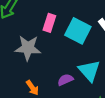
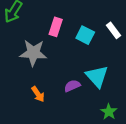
cyan square: (78, 31) -> (85, 35), size x0.7

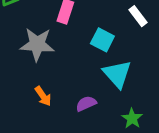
cyan square: (85, 35) -> (102, 40), moved
purple semicircle: (72, 86) -> (86, 104), moved

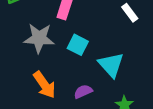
cyan square: (102, 40) -> (78, 45), moved
orange arrow: (43, 96) -> (44, 85), size x1.5

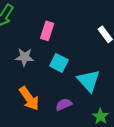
gray star: (39, 38) -> (25, 57), size x0.7

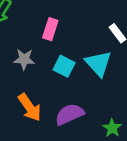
cyan triangle: (89, 81) -> (98, 63), moved
purple semicircle: (64, 104) -> (70, 114), size x1.5

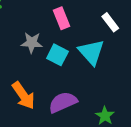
pink rectangle: (50, 29) -> (61, 18), moved, turned -40
gray star: (24, 59) -> (32, 43), moved

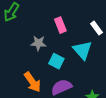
cyan square: (57, 55) -> (56, 61), moved

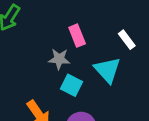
gray star: (38, 43) -> (59, 59), moved

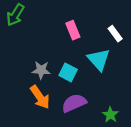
gray star: (59, 59) -> (41, 70), moved

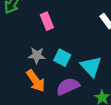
pink rectangle: (73, 30) -> (47, 21), moved
cyan triangle: (99, 60) -> (91, 66), moved

